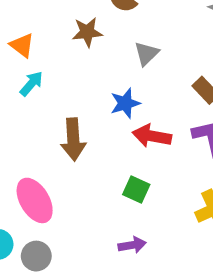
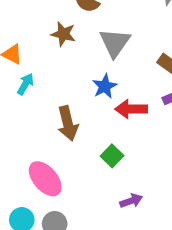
brown star: (87, 32) -> (63, 34), turned 30
gray triangle: (147, 54) -> (115, 43), size x1.5
green square: (136, 190) -> (112, 156), moved, turned 30

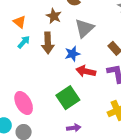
brown arrow: (68, 123) -> (48, 43), moved
green square: (112, 156) -> (68, 98), size x1.6

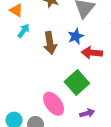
brown arrow: (48, 43) -> (50, 43), moved
pink ellipse: (24, 103) -> (54, 104), moved

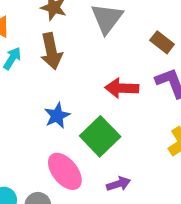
blue star: (76, 36) -> (57, 116), moved
brown arrow: (50, 43) -> (51, 51), moved

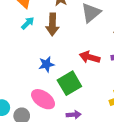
pink ellipse: (65, 171) -> (43, 99), turned -30

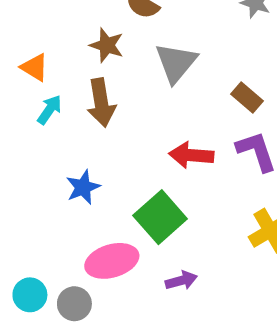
blue star: (46, 64) -> (83, 187), moved
pink ellipse: (43, 99) -> (112, 261), turned -40

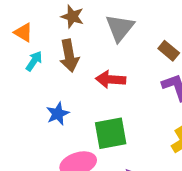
red arrow: (191, 155) -> (111, 79), moved
green square: (160, 217) -> (111, 133), turned 32

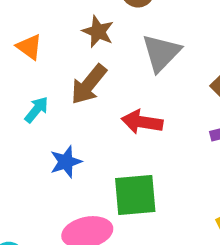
brown arrow: (69, 56) -> (89, 84), turned 44
cyan arrow: (34, 61) -> (37, 110), moved

